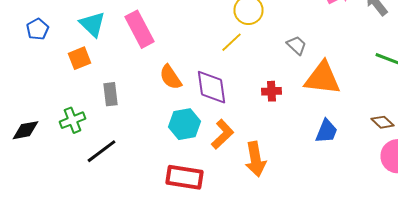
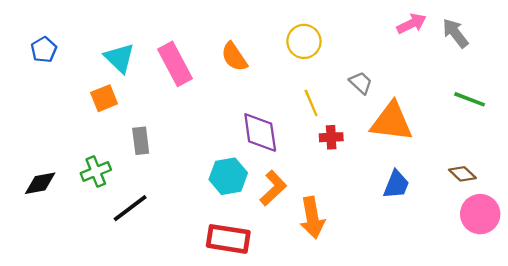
blue pentagon: (38, 29) -> (44, 50), moved
yellow line: (232, 42) -> (311, 103), moved, turned -70
orange semicircle: (170, 77) -> (234, 57), moved

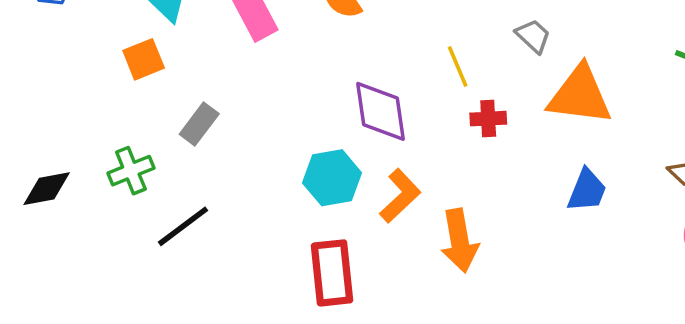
gray rectangle: (141, 141) -> (199, 124), turned 44
red rectangle: (228, 239) -> (332, 273), turned 75

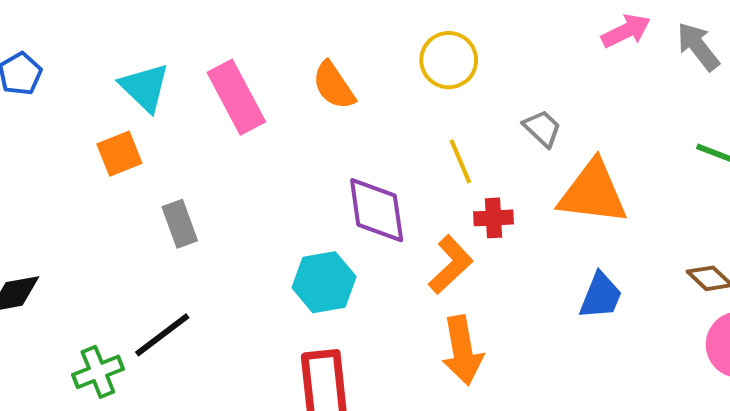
gray rectangle: (199, 124) -> (180, 224), turned -57
green cross: (131, 171) -> (98, 372), moved
orange L-shape: (400, 196) -> (451, 265), moved

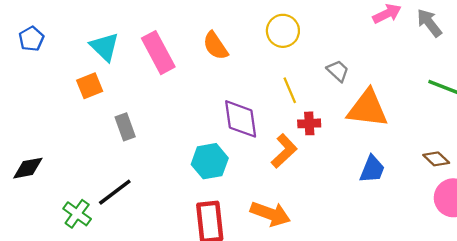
orange arrow: (462, 350) -> (270, 214), moved, turned -60
green cross: (98, 372) -> (77, 214), turned -32

